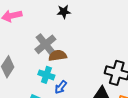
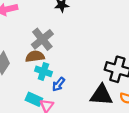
brown semicircle: (58, 56) -> (35, 56), moved

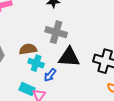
gray cross: (42, 39) -> (56, 32), moved, turned -35
black triangle: (101, 95) -> (69, 57), moved

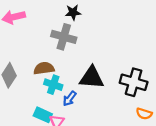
gray cross: (56, 32) -> (64, 37), moved

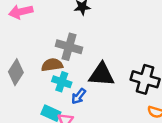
gray cross: (64, 37) -> (69, 47), moved

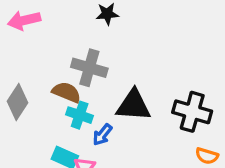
brown semicircle: (52, 65) -> (66, 92), turned 30

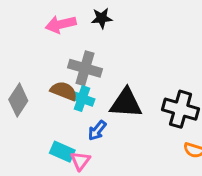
pink arrow: (24, 20) -> (61, 24), moved
cyan cross: (80, 115) -> (82, 99), moved

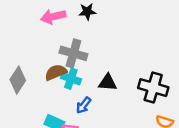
brown semicircle: (64, 91) -> (56, 72), turned -45
black triangle: (126, 103) -> (108, 82), size x0.7

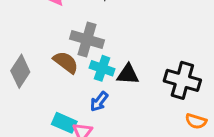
brown semicircle: (56, 72) -> (66, 62), turned 60
cyan cross: (71, 79) -> (102, 68), moved

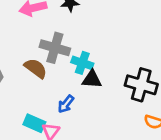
cyan cross: (102, 68) -> (82, 63), moved

